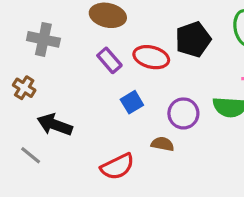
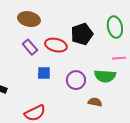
blue square: (132, 102) -> (44, 73), turned 32
brown semicircle: (163, 144) -> (95, 102), moved

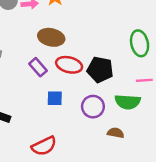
brown ellipse: (29, 19) -> (51, 37), moved
black pentagon: (82, 34) -> (100, 70), moved, turned 30

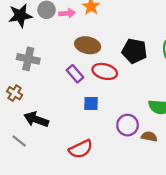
black pentagon: (100, 70) -> (134, 51), moved
purple circle: (93, 107) -> (128, 125), moved

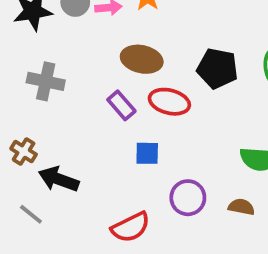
brown cross: (15, 93) -> (24, 152), moved
purple circle: (128, 125) -> (188, 198), moved

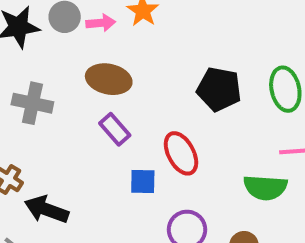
brown ellipse: (142, 59) -> (109, 79), moved
red ellipse: (169, 102) -> (181, 153), moved, turned 48

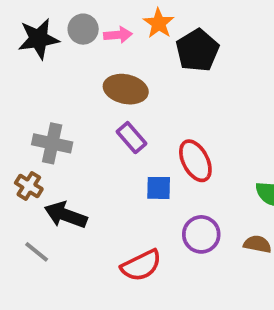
black pentagon: (219, 89) -> (197, 50), moved, turned 30
gray cross: (32, 103) -> (52, 143), moved

